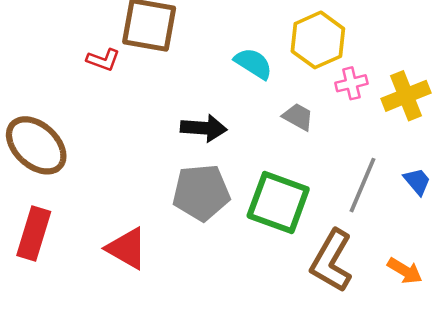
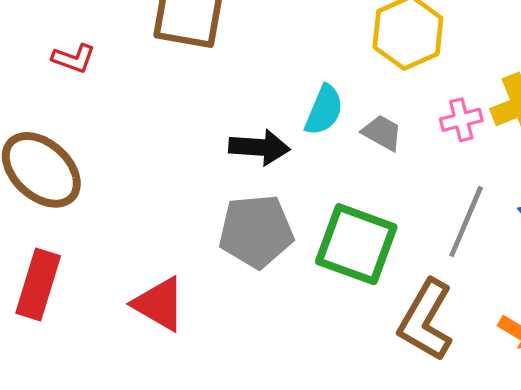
red L-shape: (103, 60) -> (74, 58), moved
cyan semicircle: (253, 63) -> (324, 110), moved, turned 81
pink cross: (351, 83) -> (461, 120), moved

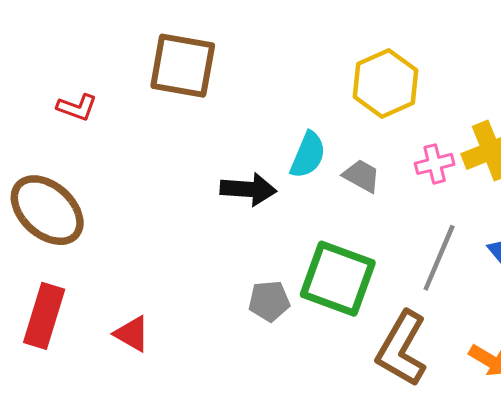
gray pentagon: (256, 231) -> (269, 301), moved, size x0.6
red triangle: (159, 304) -> (132, 334), moved, size x0.7

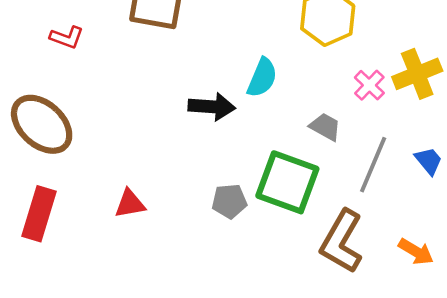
pink cross: (435, 164) -> (369, 85), turned -32
gray trapezoid: (362, 176) -> (325, 127), moved
red triangle: (132, 334) -> (130, 204), moved, turned -40

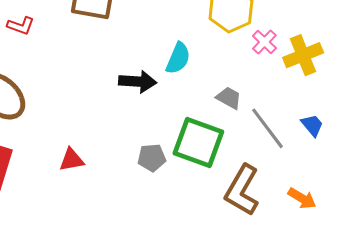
pink cross: (369, 85) -> (264, 42), moved
gray line: (373, 165) -> (267, 128), turned -60

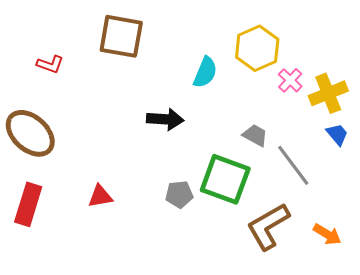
cyan semicircle: (178, 58) -> (205, 72), moved
blue trapezoid: (312, 125) -> (337, 134), moved
brown L-shape: (242, 190) -> (268, 226), turned 30

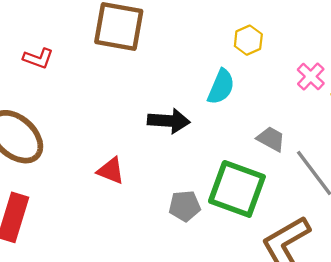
yellow hexagon: (257, 48) -> (248, 40), moved, size x0.6
cyan semicircle: (205, 72) -> (221, 87), moved
red triangle: (100, 196) -> (111, 171), moved, turned 32

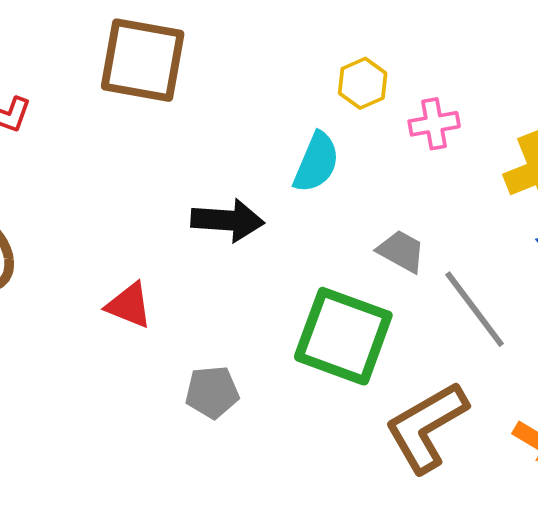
pink cross: (311, 76) -> (434, 124), moved, turned 36
gray pentagon: (185, 206) -> (212, 392), moved

